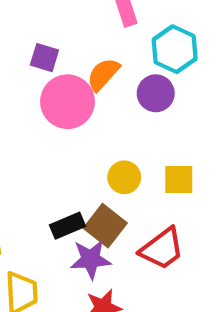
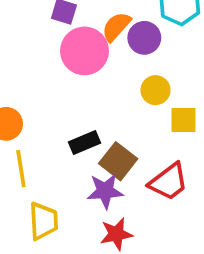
purple circle: (156, 93) -> (144, 38), moved
yellow circle: (124, 177) -> (156, 90), moved
black rectangle: (68, 226) -> (85, 142), moved

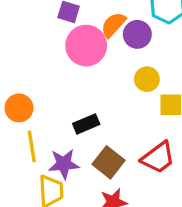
brown square: (118, 161) -> (109, 162), moved
purple star: (105, 191) -> (64, 164), moved

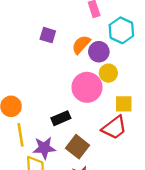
pink circle: (86, 46) -> (87, 87), moved
yellow circle: (147, 79) -> (108, 73), moved
red trapezoid: (158, 158) -> (114, 128), moved

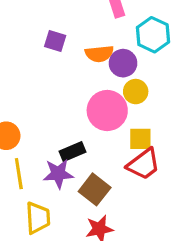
orange semicircle: (81, 45) -> (99, 54), turned -138
yellow square: (124, 104) -> (140, 139), moved
purple star: (44, 148) -> (58, 174), moved

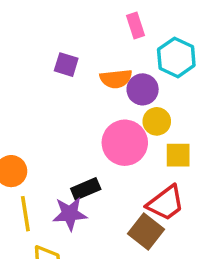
yellow square: (140, 139) -> (178, 155), moved
brown square: (95, 189) -> (146, 231), moved

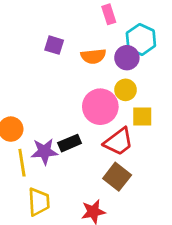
purple circle: (143, 89) -> (127, 58), moved
red trapezoid: (166, 203) -> (119, 142), moved
purple star: (70, 214) -> (44, 151), moved

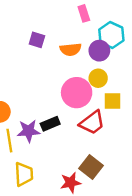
brown square: (117, 177) -> (91, 167), moved

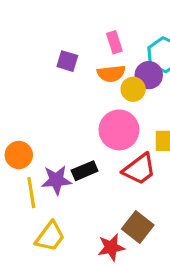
pink rectangle: (84, 13) -> (114, 42), moved
yellow circle: (98, 78) -> (133, 89), moved
yellow trapezoid: (24, 174) -> (50, 236), turned 40

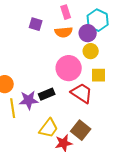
yellow circle: (133, 89) -> (91, 51), moved
red trapezoid: (139, 169) -> (82, 93), turned -110
yellow trapezoid: (50, 236) -> (49, 128), moved

